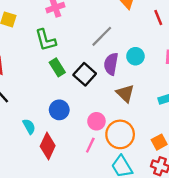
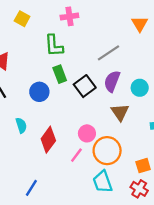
cyan circle: (135, 56) -> (140, 88), moved
blue circle: (59, 110) -> (39, 92), moved
red diamond: (48, 146) -> (48, 140), moved

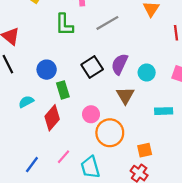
gray line: (108, 53) -> (107, 23), moved
green rectangle: (60, 74) -> (63, 90), moved
cyan semicircle: (21, 125) -> (26, 102), turned -104
pink line: (76, 155) -> (64, 157), moved
cyan trapezoid: (103, 182) -> (90, 167), moved

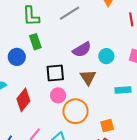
purple semicircle: (120, 64) -> (82, 50), turned -144
black square: (92, 67) -> (55, 73), moved, turned 30
green rectangle: (63, 90) -> (35, 42), moved

